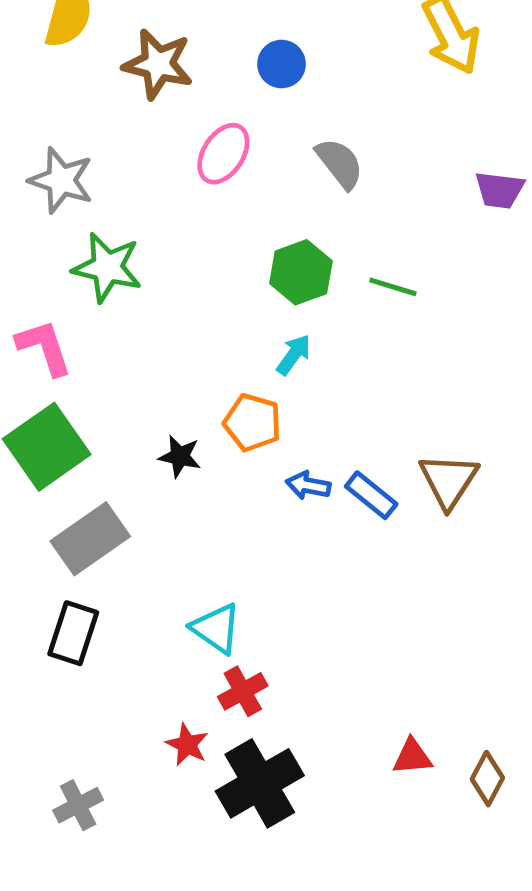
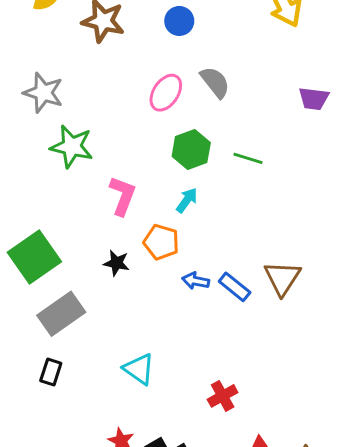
pink ellipse: (223, 154) -> (166, 93), moved
pink L-shape: (44, 347) -> (122, 196), moved, turned 39
black rectangle: (73, 633) -> (51, 372), size x0.7
red cross: (243, 691) -> (223, 396), moved

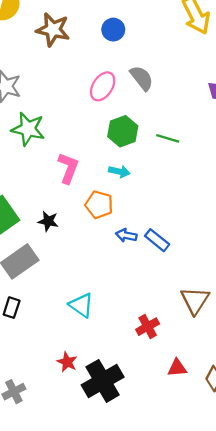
cyan arrow: (187, 200) -> (119, 172), turned 66
black star: (117, 263) -> (48, 221), moved
brown triangle: (282, 278) -> (195, 300), moved

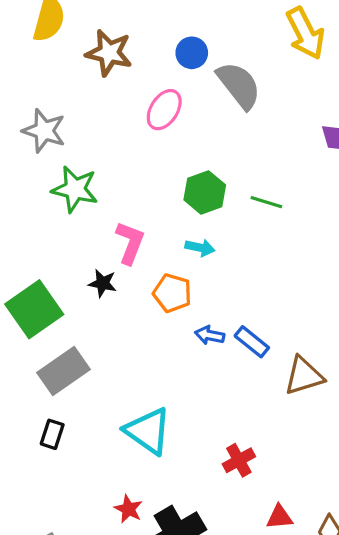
gray semicircle: (142, 78) -> (239, 85), moved, size x1.4
pink ellipse: (103, 86) -> (164, 110), moved
black star: (48, 221) -> (102, 283), moved
brown triangle: (195, 300) -> (304, 376), moved, turned 40
cyan triangle: (81, 305) -> (148, 431), size x1.4

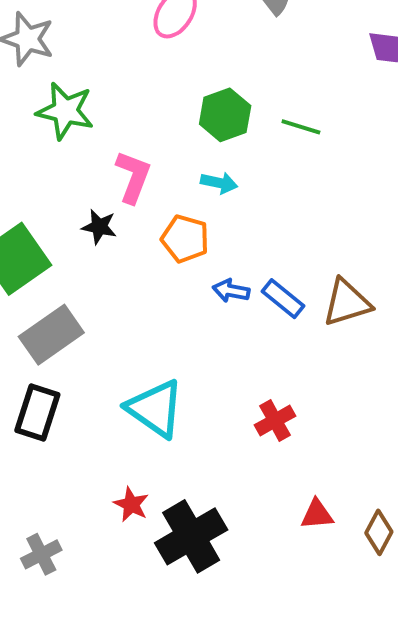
brown triangle: (304, 376) -> (347, 303), moved
black rectangle: (52, 434) -> (37, 413), size x1.5
red cross: (239, 460) -> (275, 420), moved

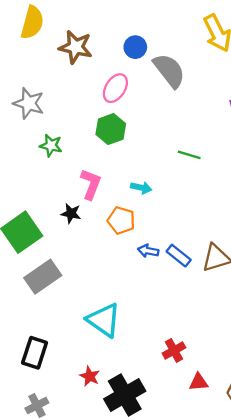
green star: (65, 111) -> (51, 145), size x0.7
green hexagon: (225, 115) -> (111, 129), moved
black rectangle: (37, 413) -> (35, 353), moved
red cross: (275, 420) -> (174, 350), moved

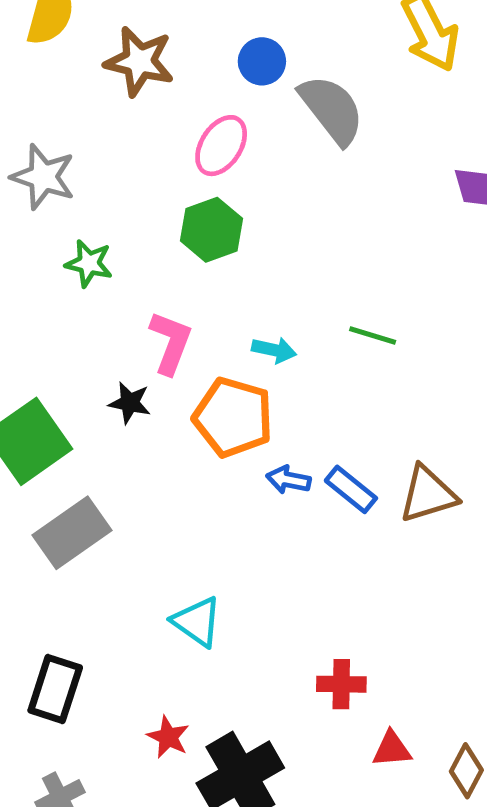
green line: (189, 155) -> (373, 335), moved
orange pentagon: (121, 220) -> (233, 417), size x1.4
cyan triangle: (104, 320) -> (197, 622), size x0.7
red cross: (174, 350) -> (341, 684), turned 30

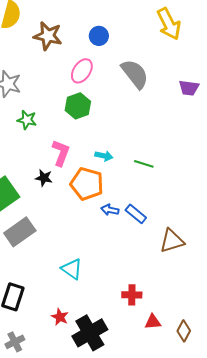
gray semicircle: (332, 109) -> (135, 74), moved
green line: (373, 335) -> (144, 164), moved
brown triangle: (428, 494) -> (172, 241), moved

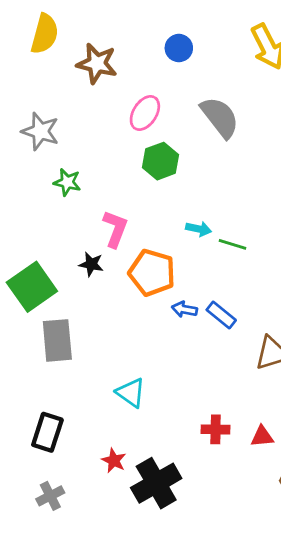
blue circle: (99, 36) -> (179, 48), moved
green hexagon: (78, 106) -> (160, 161), moved
cyan arrow: (104, 156) -> (199, 229), moved
gray rectangle: (20, 232) -> (57, 340), turned -60
red triangle: (153, 322) -> (262, 436), moved

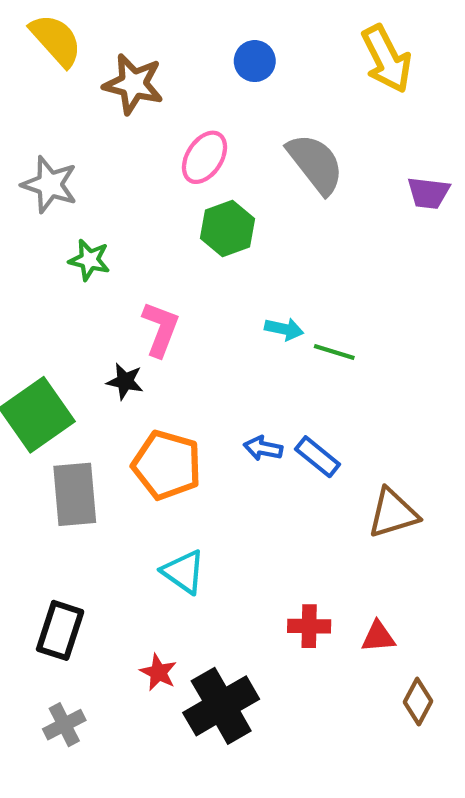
yellow semicircle: (45, 34) -> (56, 40), turned -57
orange pentagon: (152, 273) -> (167, 465), moved

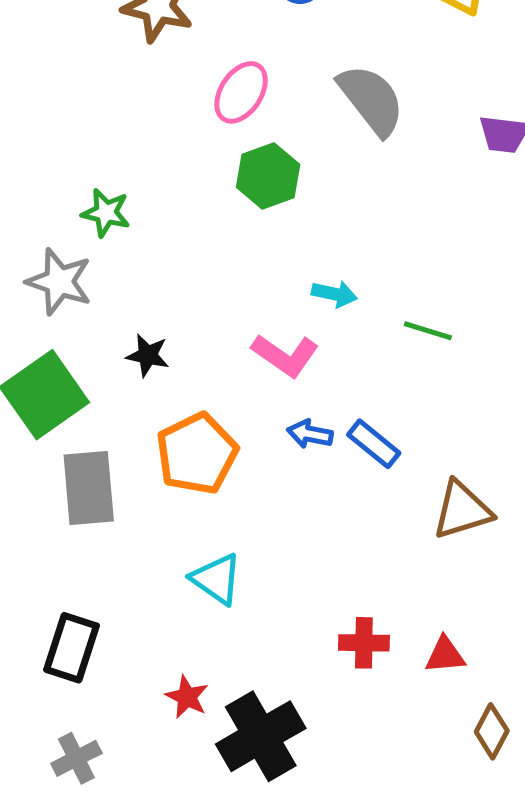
gray star: (50, 185) -> (59, 282), moved
pink L-shape: (161, 329) -> (285, 355), moved, turned 104
green line: (334, 352) -> (428, 331), moved
orange pentagon: (167, 465) -> (197, 454), turned 30

